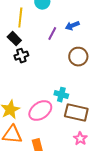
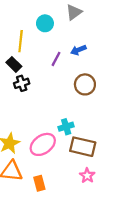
cyan cross: (61, 95) -> (66, 127), turned -32

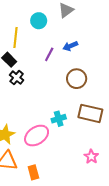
black cross: (22, 83) -> (17, 78), turned -32
brown rectangle: (83, 147) -> (90, 113), moved
pink star: (87, 176) -> (91, 157), moved

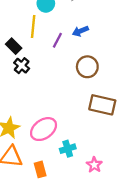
yellow line: (15, 38) -> (33, 26), moved
cyan cross: (59, 119) -> (68, 149), moved
pink star: (91, 157) -> (94, 165), moved

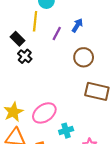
blue arrow: (80, 31) -> (77, 25), turned 144

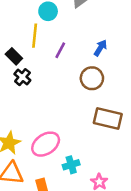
blue arrow: (77, 25) -> (100, 48), moved

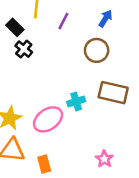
cyan cross: (71, 165) -> (76, 101), moved

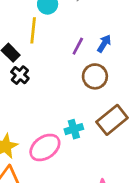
purple line: (63, 21) -> (78, 46), moved
brown rectangle: (113, 93) -> (112, 120), turned -52

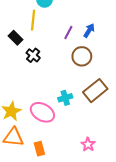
black cross: (20, 75) -> (33, 55), moved
pink ellipse: (45, 147) -> (42, 112), turned 65

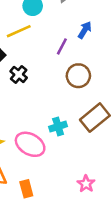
yellow line: (33, 20) -> (19, 31), turned 60
blue arrow: (89, 30) -> (85, 30), moved

